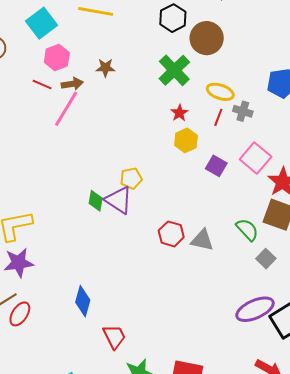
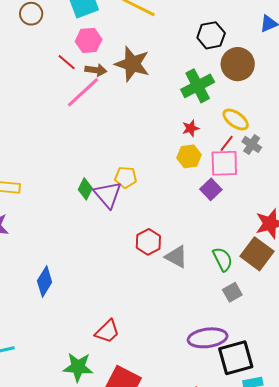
brown star: (105, 68) -> (132, 64), size x1.8
pink square: (256, 158) -> (224, 163), moved, turned 32
red trapezoid: (114, 337) -> (107, 331), moved, turned 56

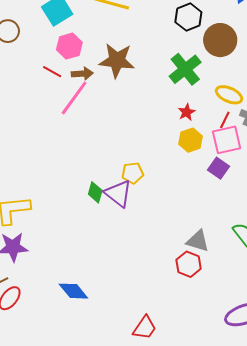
red hexagon: (148, 242) -> (189, 264), moved
blue diamond: (45, 281) -> (73, 291), turned -60

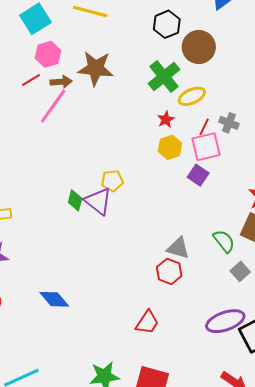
red line: (52, 72) -> (31, 80), turned -60
yellow ellipse: (229, 95) -> (192, 96), moved, turned -48
red trapezoid: (145, 328) -> (147, 322), moved

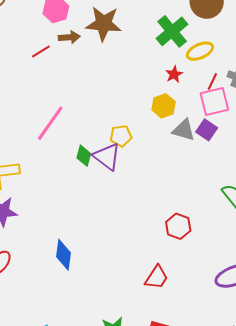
red line: (31, 80) -> (41, 52), moved
pink line: (53, 106) -> (50, 123), moved
yellow hexagon: (170, 147) -> (164, 106), moved
gray triangle: (178, 248) -> (184, 130), moved
blue diamond: (54, 299) -> (63, 255), turned 48

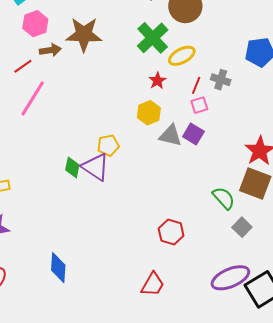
pink square: (214, 101) -> (199, 105), size x0.6
pink line: (50, 123) -> (33, 98), moved

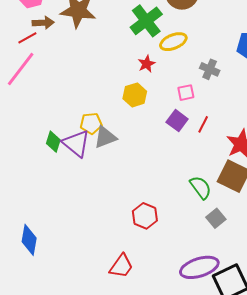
red line: (23, 66) -> (27, 38), moved
red line: (196, 85) -> (203, 124), moved
gray triangle: (170, 136) -> (105, 137), moved, turned -40

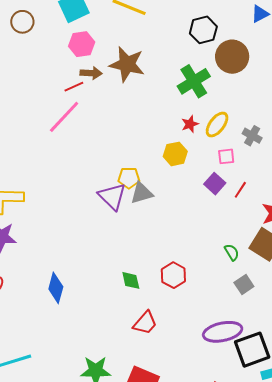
yellow ellipse: (173, 42) -> (217, 124), moved, turned -36
green diamond: (53, 142) -> (131, 280), moved, turned -35
green semicircle: (201, 187) -> (232, 252), size x0.7

